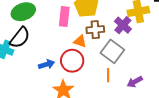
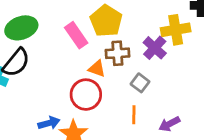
pink rectangle: (64, 17) -> (76, 35), turned -42
gray square: (112, 51) -> (140, 83), size x0.6
blue arrow: (47, 64) -> (49, 123), moved

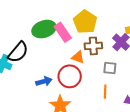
green ellipse: (21, 28) -> (44, 29), moved
gray square: (140, 83) -> (110, 68), turned -32
blue arrow: (49, 123) -> (44, 81), moved

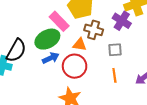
green ellipse: (44, 29) -> (47, 39), moved
brown cross: (93, 46) -> (94, 30), turned 30
blue arrow: (44, 81) -> (51, 58), moved

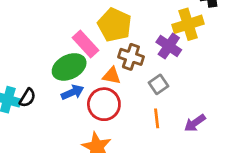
gray square: (115, 50) -> (159, 84), turned -32
black semicircle: (16, 51) -> (28, 98), moved, size x0.6

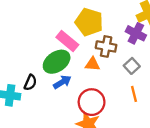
black semicircle: (28, 98) -> (30, 83), moved
red circle: (104, 104) -> (92, 102), moved

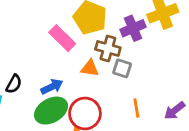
purple cross: (136, 33) -> (133, 28), moved, turned 36
green ellipse: (57, 62) -> (51, 111), moved
gray square: (132, 66) -> (122, 68), moved, turned -35

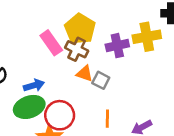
brown cross: (108, 48) -> (77, 49), moved
orange triangle: (90, 68) -> (85, 73), moved

